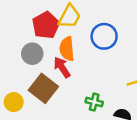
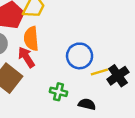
blue circle: (104, 36) -> (80, 56), moved

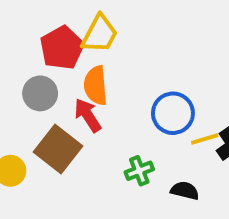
green cross: (58, 92) -> (139, 171), turned -35

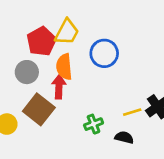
blue circle: (173, 113) -> (104, 53), moved
red arrow: (88, 115) -> (59, 87), turned 35
yellow line: (205, 139) -> (132, 112), moved

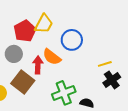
orange semicircle: (64, 67) -> (52, 57), moved, turned -48
yellow line: (132, 112) -> (105, 64), moved
green cross: (94, 124) -> (64, 93), size x1.6

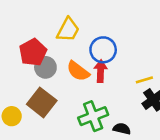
red pentagon: (25, 31) -> (33, 52), moved
gray circle: (14, 54) -> (45, 67), moved
red arrow: (38, 65) -> (101, 71), moved

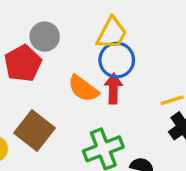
yellow trapezoid: (68, 30) -> (112, 33), moved
gray circle: (45, 67) -> (45, 37), moved

